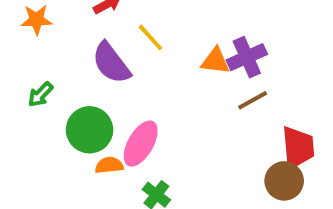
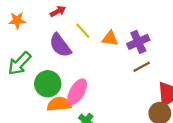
orange triangle: (215, 61) -> (110, 38), moved
green arrow: (40, 94) -> (19, 63), size x1.6
orange semicircle: (109, 165) -> (59, 104), size x1.5

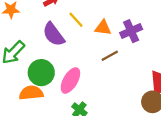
brown line: (142, 67) -> (110, 56), moved
orange semicircle: (59, 104) -> (31, 93), moved

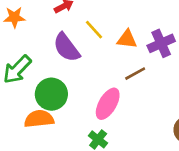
pink ellipse: (70, 80) -> (108, 104), moved

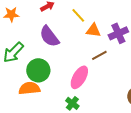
yellow line: (94, 30) -> (78, 15), moved

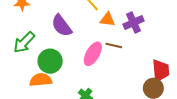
brown line: (99, 55) -> (114, 45), turned 42
pink ellipse: (79, 77) -> (93, 54), moved

